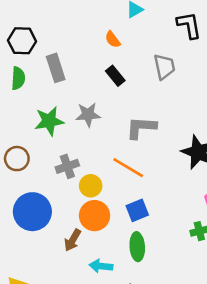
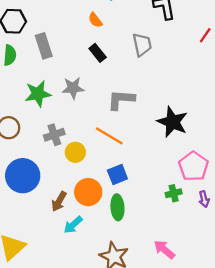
orange circle: (95, 216) -> (88, 192), moved
cyan arrow: (101, 266) -> (73, 225), moved, turned -48

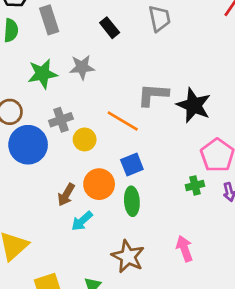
gray L-shape: (121, 100) -> (153, 95), moved
blue circle: (23, 176) -> (28, 145), moved
pink arrow: (164, 249) -> (184, 249), turned 30

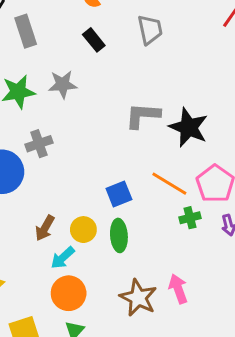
orange line: (123, 121) -> (169, 184), moved
yellow circle: (85, 139) -> (83, 230), moved
orange circle: (99, 184) -> (69, 293), moved
brown star: (128, 256) -> (138, 298), moved

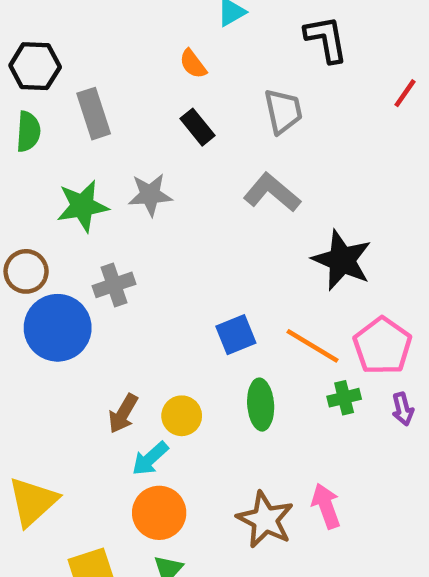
gray L-shape: (143, 116) -> (272, 192), moved, turned 36
blue square: (119, 194) -> (236, 335), moved
green ellipse: (119, 235) -> (261, 405), moved

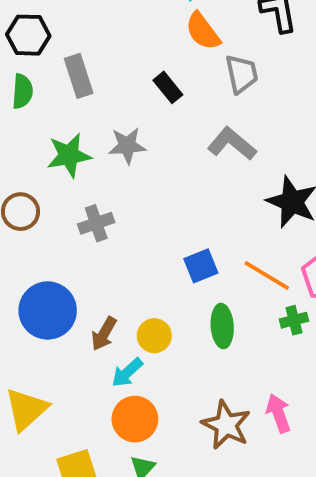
orange semicircle: (193, 64) -> (203, 31), moved, size x1.5
blue circle: (58, 328) -> (48, 310), moved

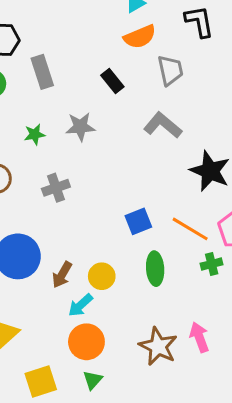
orange semicircle: (203, 31) -> (140, 37), turned -76
green star: (69, 155) -> (35, 134), size x0.6

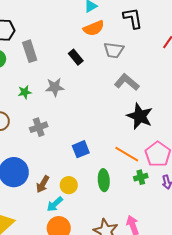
gray trapezoid: (170, 70) -> (114, 50), turned 110
gray L-shape: (163, 125) -> (127, 82), moved
blue square: (138, 221) -> (81, 149), moved

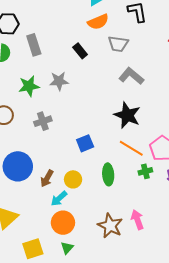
green star: (25, 92) -> (29, 86), size x1.5
black star: (140, 116) -> (127, 115), moved

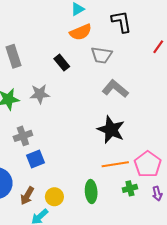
blue square: (85, 143) -> (36, 159), moved
orange line: (131, 148) -> (115, 164), turned -40

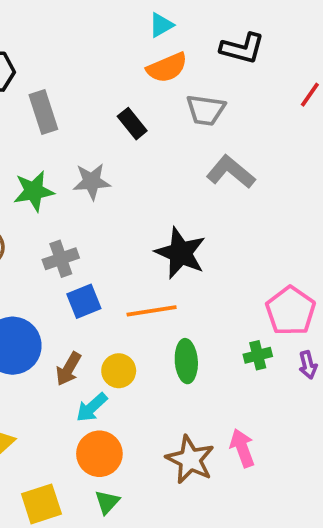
black L-shape: (122, 22) -> (242, 48), turned 115
black star: (111, 130) -> (181, 253), moved
orange line: (115, 164) -> (152, 311), moved

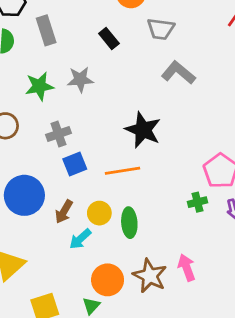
green ellipse: (186, 361) -> (129, 223), moved
orange circle: (99, 454) -> (108, 280), moved

